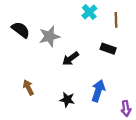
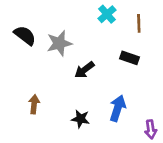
brown arrow: (28, 87) -> (34, 104), turned 32

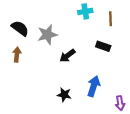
cyan cross: (107, 14) -> (85, 11), turned 32
brown arrow: (34, 104) -> (17, 55), moved

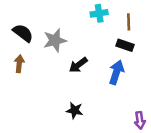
black rectangle: (103, 46) -> (125, 45), moved
blue arrow: (94, 86) -> (116, 72), moved

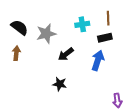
cyan cross: (99, 13) -> (82, 24), moved
black rectangle: (125, 45) -> (105, 38), turned -32
black star: (75, 110) -> (60, 84), moved

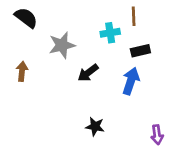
brown line: (108, 18) -> (134, 16), moved
black semicircle: (19, 27) -> (26, 18), moved
black star: (60, 84) -> (95, 126), moved

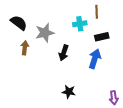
black semicircle: (26, 18) -> (19, 23), moved
brown arrow: (22, 71) -> (25, 48), moved
black arrow: (88, 73) -> (64, 53), turned -35

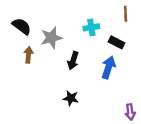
brown line: (97, 12) -> (126, 14), moved
black rectangle: (102, 37) -> (116, 42), turned 40
black star: (69, 92) -> (71, 98), moved

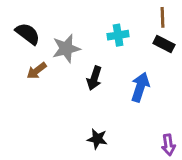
black rectangle: (116, 42) -> (164, 44), moved
brown arrow: (29, 55) -> (37, 71), turned -133
black star: (71, 98) -> (97, 139), moved

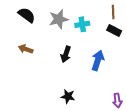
black semicircle: (28, 34) -> (27, 15), moved
gray star: (66, 48) -> (59, 19), moved
brown arrow: (37, 71) -> (26, 49), turned 56

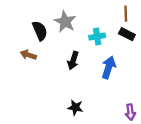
black semicircle: (27, 15) -> (40, 31), moved, turned 30
gray star: (59, 19) -> (65, 22), turned -30
cyan cross: (82, 24) -> (97, 36), moved

